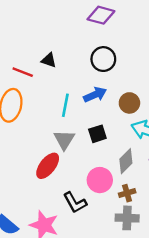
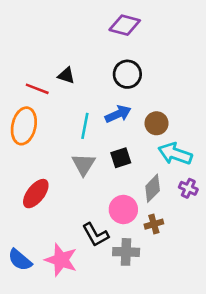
red ellipse: (48, 166) -> (36, 194), moved
gray cross: (127, 218) -> (126, 252), moved

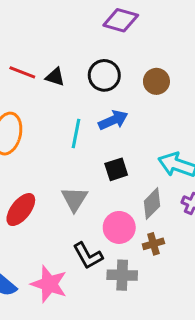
black circle: (127, 74) -> (104, 75), moved
red line: (37, 89) -> (22, 72), moved
brown circle: (157, 123) -> (156, 81), moved
gray triangle: (84, 164) -> (74, 199), moved

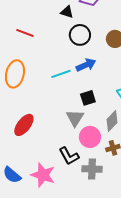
black triangle: (55, 77) -> (67, 12), moved
cyan line: (76, 134) -> (61, 74), turned 60
gray triangle: (74, 199) -> (75, 118), moved

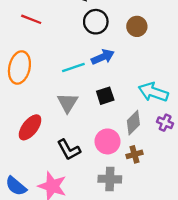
gray triangle: (75, 118) -> (68, 103), moved
black L-shape: (69, 156) -> (69, 150), moved

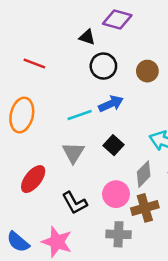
black square: (105, 96) -> (113, 145), turned -30
brown cross: (135, 154) -> (145, 208), size x1.5

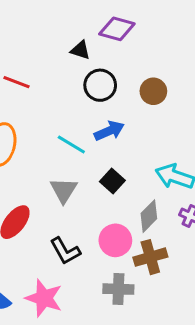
cyan line: (80, 115) -> (71, 145), turned 50

